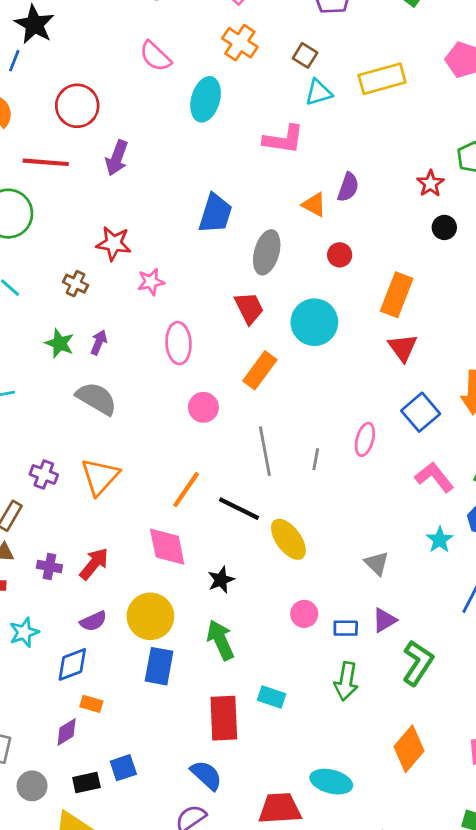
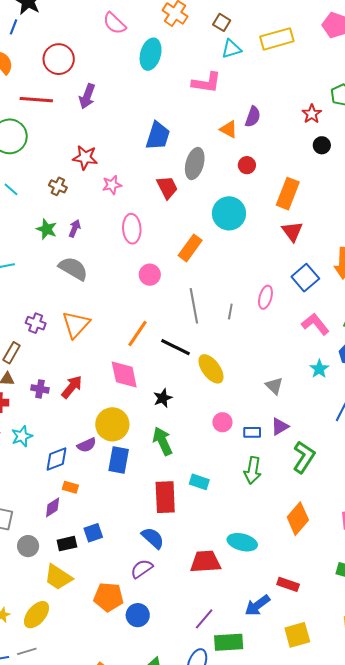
red trapezoid: (249, 308) -> (167, 187), moved
purple semicircle: (93, 621) -> (87, 445), moved

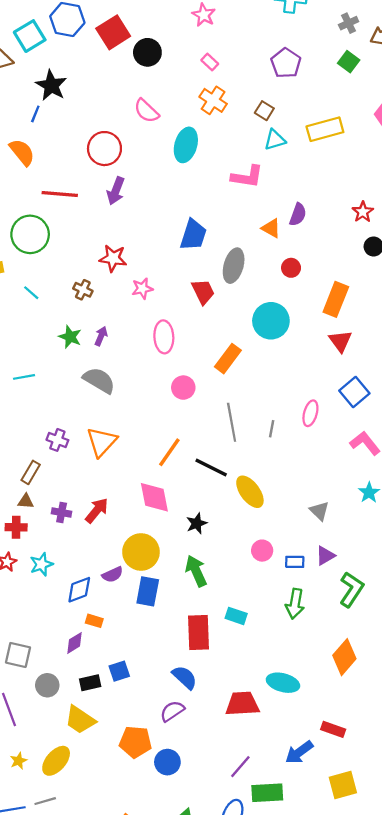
red circle: (59, 59) -> (104, 149), moved

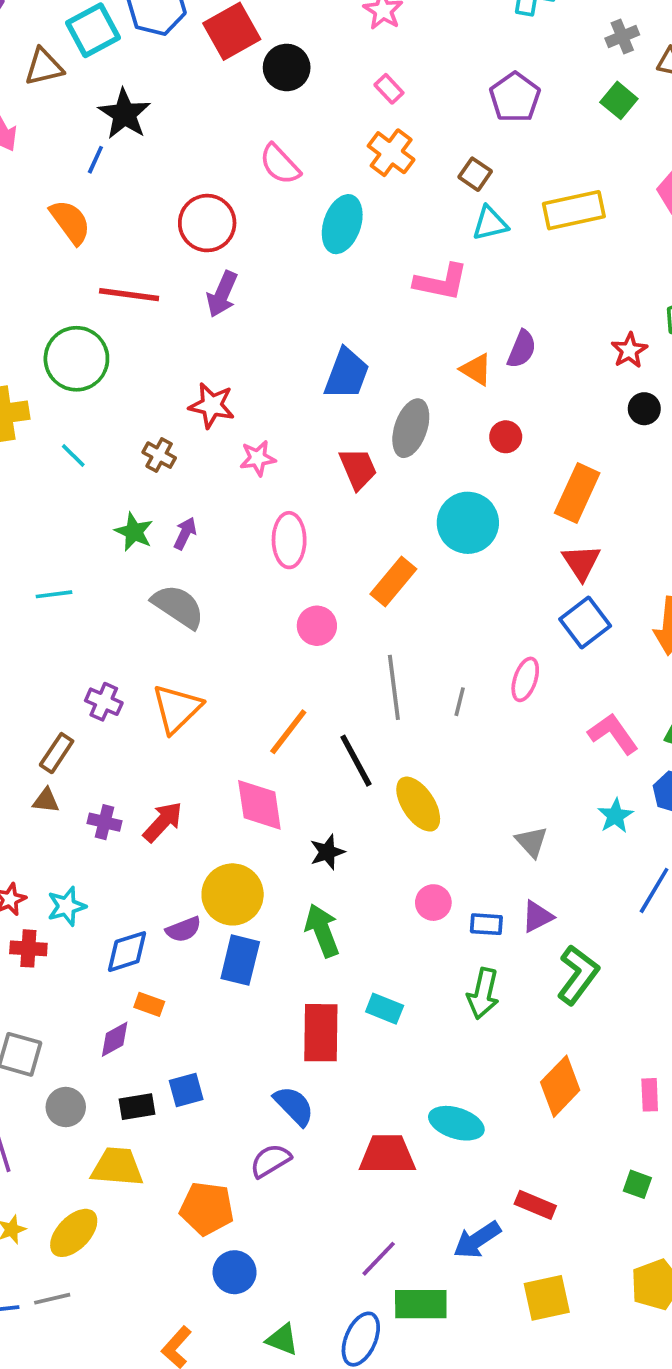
blue square: (354, 392) -> (585, 623), moved
black line: (211, 468) -> (356, 761), turned 32
red cross: (16, 527) -> (28, 948), moved
yellow trapezoid: (80, 720) -> (117, 1167), turned 148
blue circle: (167, 762) -> (235, 1272), moved

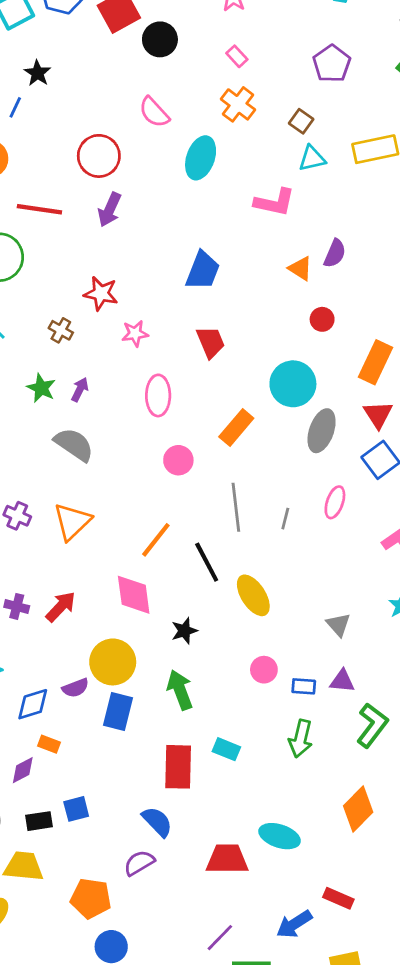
black star: (124, 114) -> (37, 73), size x0.7
gray ellipse: (411, 428) -> (322, 431), moved
purple triangle: (537, 917) -> (342, 681), turned 32

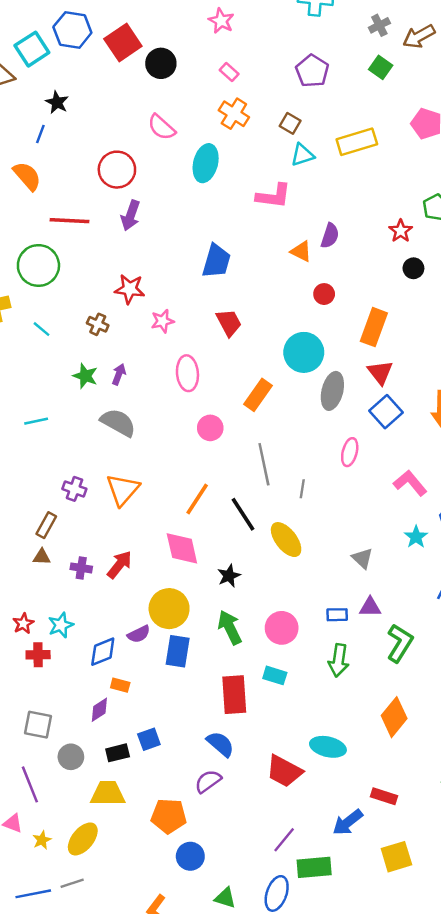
gray line: (285, 519) -> (302, 489), moved
pink circle: (264, 670) -> (282, 628), moved, size x1.4
red trapezoid: (227, 859) -> (284, 771), turned -147

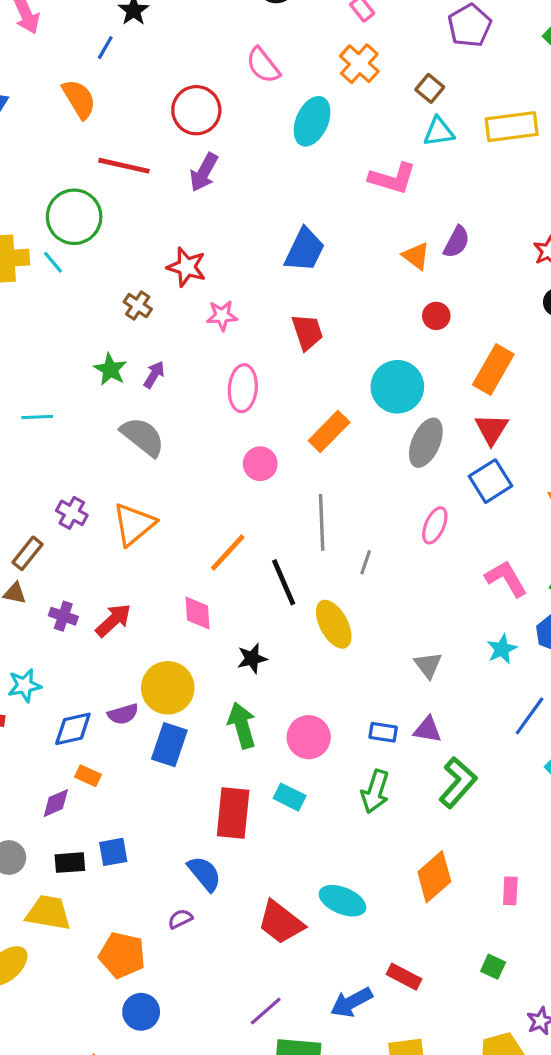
cyan line: (41, 329) -> (53, 262), moved
pink diamond: (182, 548) -> (198, 613), size x0.7
purple semicircle: (208, 781) -> (180, 919), size x0.7

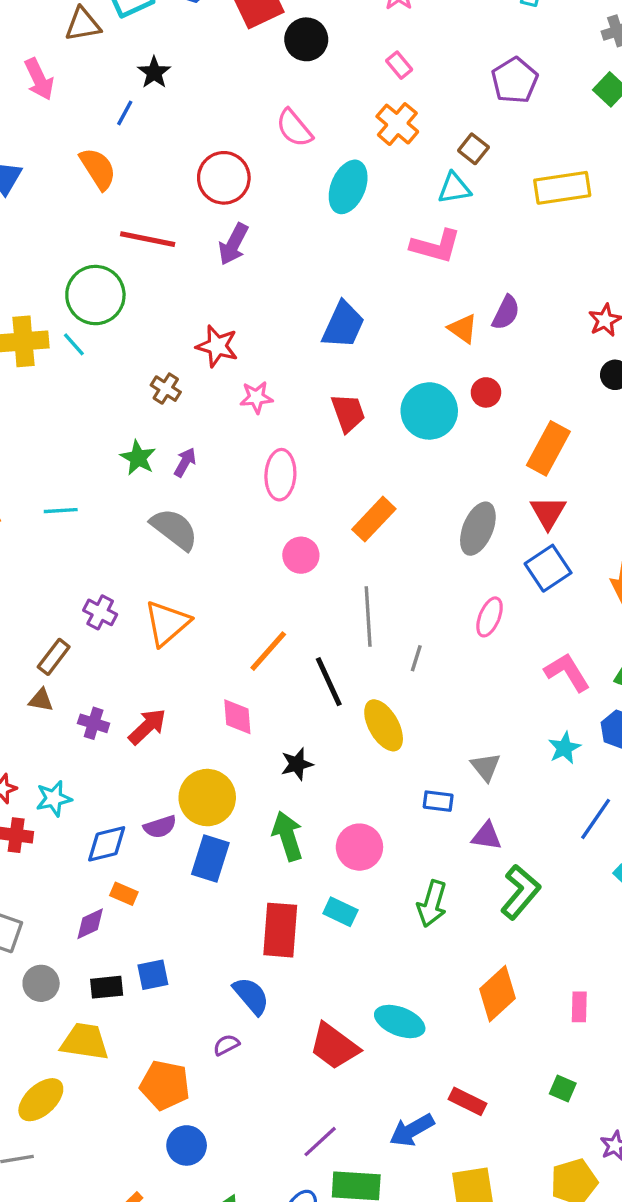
cyan triangle: (439, 132) -> (454, 188), moved
cyan circle: (397, 387) -> (429, 411), moved
blue rectangle: (383, 732) -> (438, 801), moved

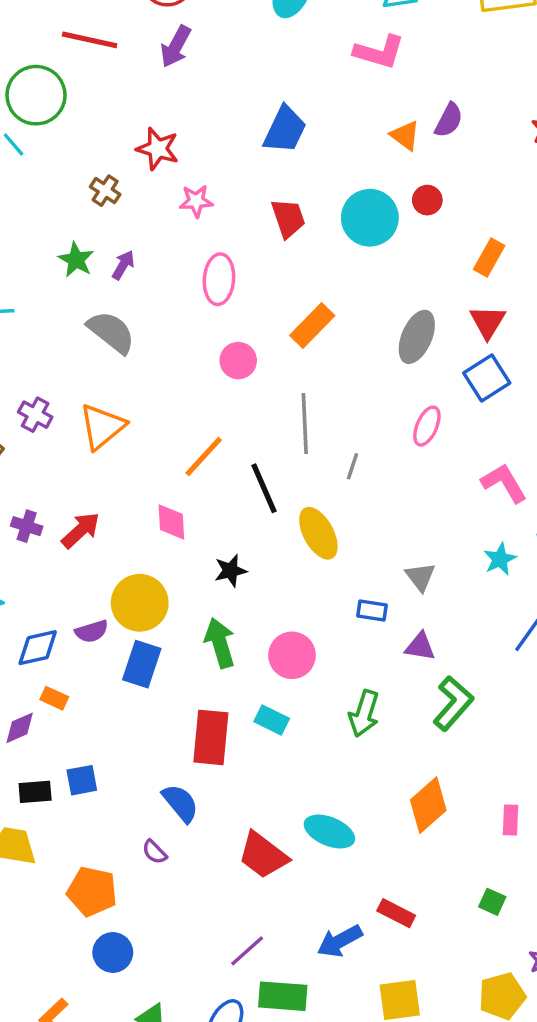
orange rectangle: (548, 448) -> (489, 258), size x0.7
purple semicircle: (226, 1045) -> (155, 852), turned -108

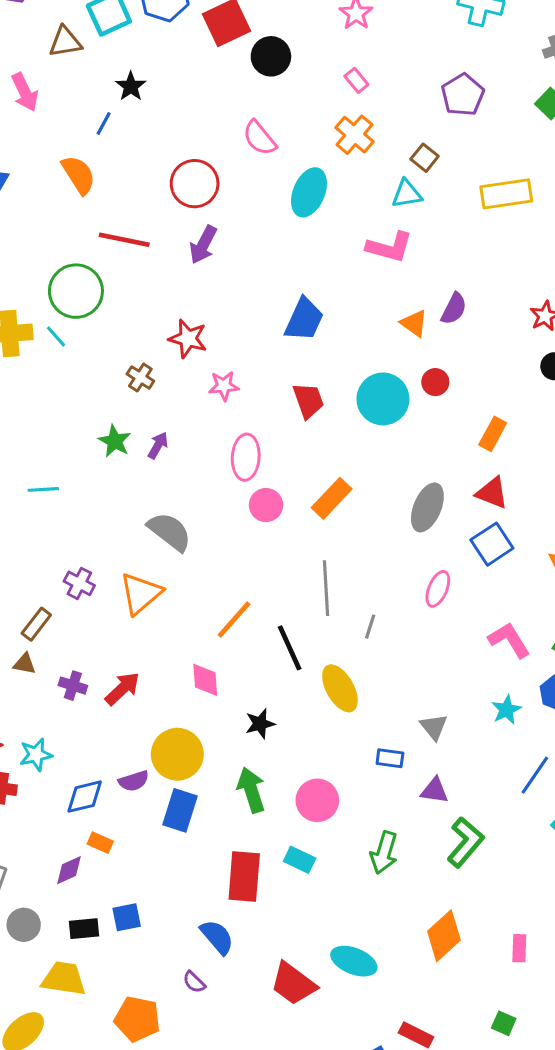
red triangle: (488, 322) -> (492, 493), turned -39
gray semicircle: (111, 332) -> (170, 532), moved
pink circle: (238, 361) -> (266, 505), moved

